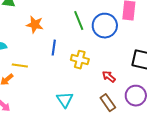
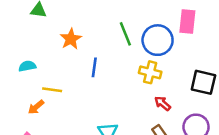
orange star: (35, 25) -> (71, 39), turned 30
yellow cross: (80, 60) -> (150, 72), moved

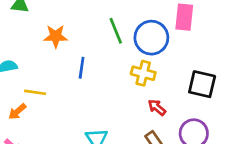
orange star: (71, 39) -> (56, 36), turned 30

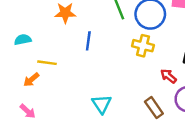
red arrow: (157, 107) -> (168, 76), moved

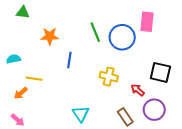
yellow cross: (143, 46) -> (109, 77), moved

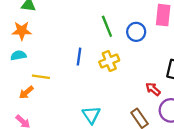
orange star: (50, 36) -> (22, 31), moved
blue circle: (122, 37) -> (136, 32), size x0.7
yellow cross: (109, 77) -> (109, 61), moved, turned -36

